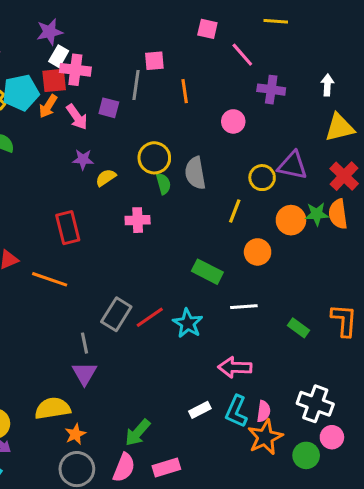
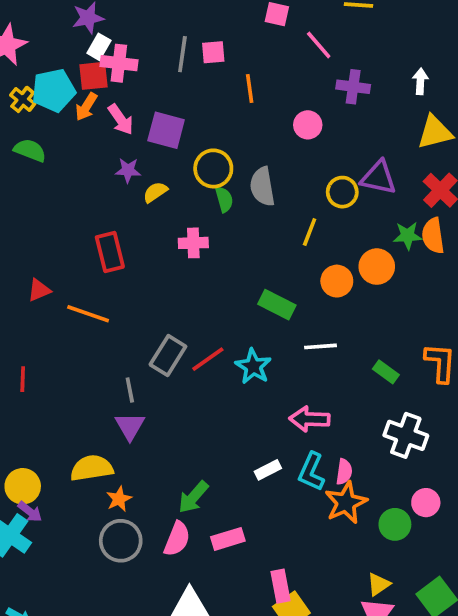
gray line: (136, 85) -> (182, 54), moved
purple square: (109, 108) -> (166, 130), moved, size x1.5
orange circle: (291, 220) -> (377, 267), moved
white cross: (315, 404) -> (406, 435), moved

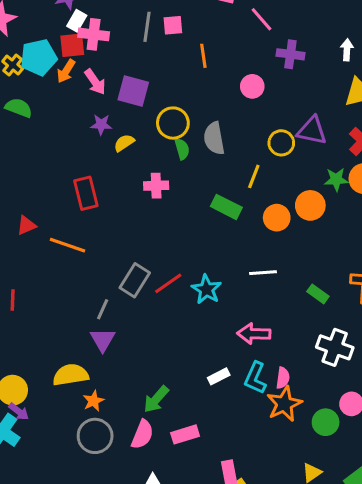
green rectangle: (277, 305) -> (226, 207), moved
gray line: (130, 390) -> (103, 309), turned 35

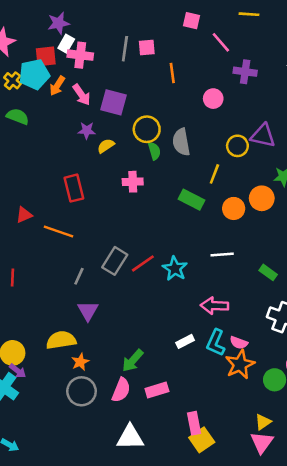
red square: (72, 45) -> (46, 56), moved
gray line: (103, 309) -> (79, 276), moved
pink semicircle: (283, 378) -> (239, 343), turned 102

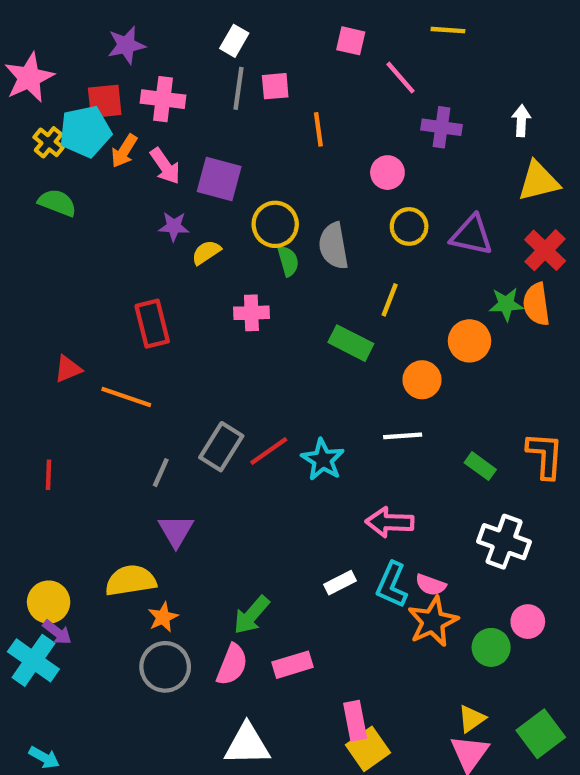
white rectangle: (66, 44) -> (234, 41), moved
yellow circle: (237, 146) -> (409, 226), moved
orange circle: (234, 208) -> (422, 380), moved

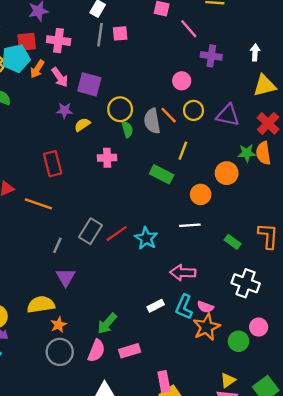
orange line: (318, 129) -> (169, 115), moved, turned -36

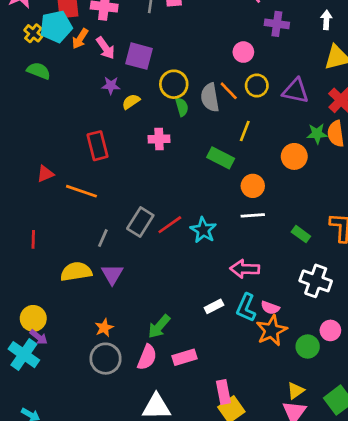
orange circle: (201, 194) -> (253, 186), moved
yellow semicircle: (41, 305) -> (76, 272), moved

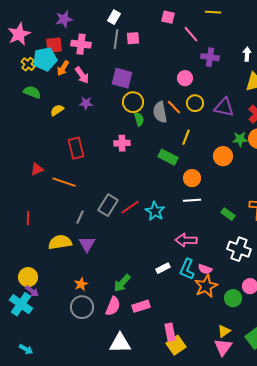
purple square: (139, 56) -> (122, 78), moved
yellow semicircle: (131, 102) -> (57, 110), moved

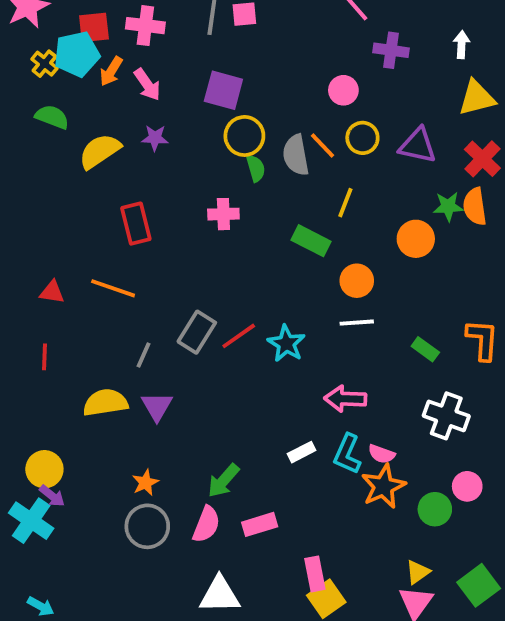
yellow semicircle: (57, 110) -> (100, 151), size x1.6
red triangle: (37, 169) -> (52, 292), moved, turned 32

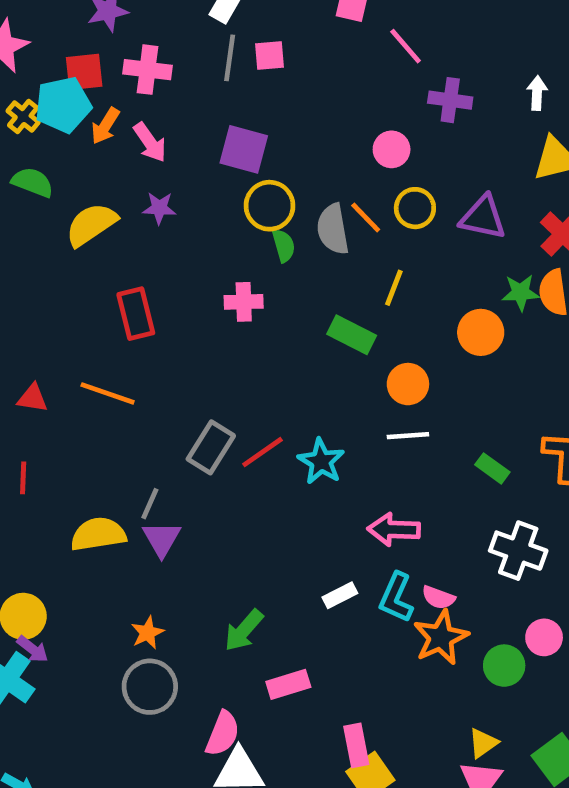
gray line: (143, 355) -> (150, 504), moved
pink semicircle: (206, 524) -> (223, 734), moved

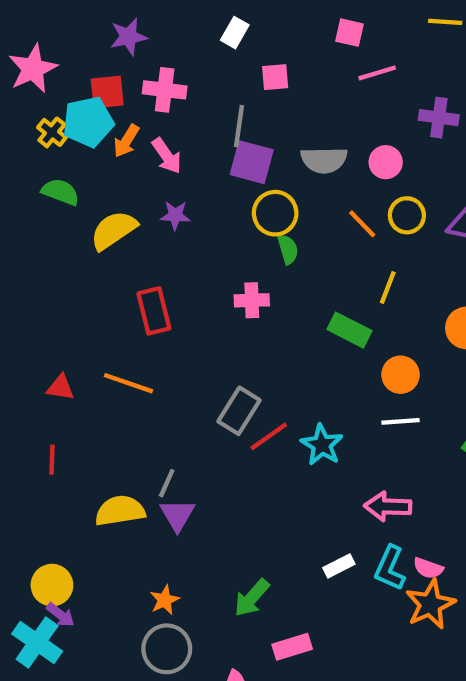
pink line: (406, 46) -> (377, 73), moved, turned -66
gray line: (230, 58) -> (239, 126), moved
gray semicircle: (333, 229) -> (324, 160), moved, turned -81
gray rectangle: (211, 447) -> (239, 411), moved

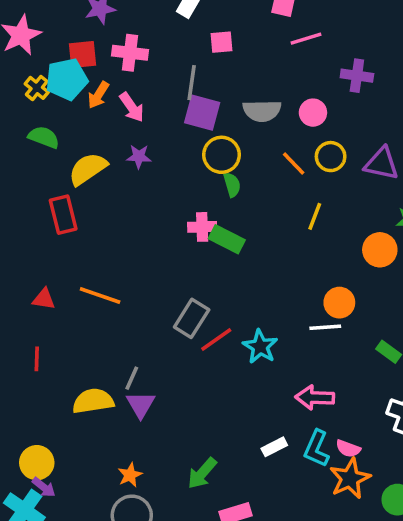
red rectangle: (154, 311) -> (63, 215), moved
green rectangle: (350, 330) -> (227, 239), moved
orange circle: (401, 375) -> (339, 303), moved

